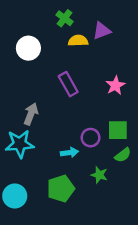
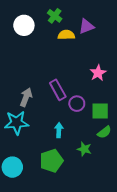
white circle: (28, 48) -> (24, 25), moved
purple rectangle: (68, 84) -> (58, 90), moved
purple circle: (91, 138) -> (77, 104), moved
cyan arrow: (69, 152) -> (59, 130), turned -80

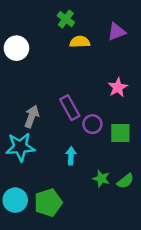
white circle: (24, 25) -> (16, 48), moved
purple triangle: (86, 26) -> (117, 32), moved
green semicircle: (104, 132) -> (125, 181), moved
green pentagon: (51, 161) -> (48, 203), moved

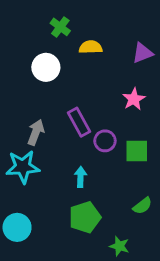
green cross: (66, 19) -> (60, 27), moved
purple triangle: (117, 32) -> (142, 53), moved
white circle: (16, 48) -> (46, 67), moved
green star: (101, 179) -> (119, 246), moved
green pentagon: (48, 203) -> (85, 217), moved

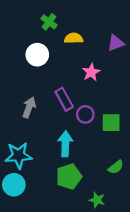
pink star: (134, 99) -> (91, 72), moved
cyan star: (23, 167) -> (19, 155), moved
cyan arrow: (80, 177) -> (65, 144), size x1.5

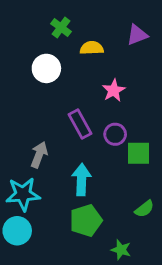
purple triangle: (116, 43) -> (137, 35), moved
gray arrow: (29, 107) -> (39, 155), moved
purple circle: (85, 114) -> (115, 134), moved

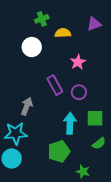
green cross: (61, 28) -> (42, 19), turned 32
green square: (139, 153) -> (95, 118), moved
cyan arrow: (81, 180) -> (70, 123), moved

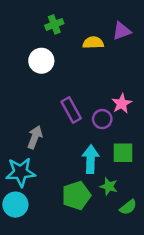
yellow semicircle: (63, 33) -> (93, 43), moved
pink star: (78, 62) -> (122, 103), moved
green semicircle: (99, 143) -> (128, 207), moved
green star: (83, 172) -> (109, 186), moved

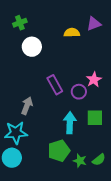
green cross: (54, 24) -> (20, 23), moved
green star: (109, 186) -> (80, 161), moved

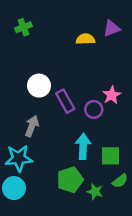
white circle: (32, 47) -> (39, 86), moved
green square: (95, 118) -> (110, 156), moved
green semicircle: (99, 160) -> (120, 181), moved

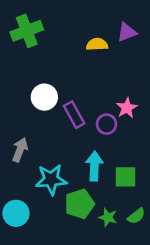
green cross: (24, 27) -> (27, 31), size x1.6
gray arrow: (32, 126) -> (20, 150), moved
cyan star: (19, 158) -> (51, 180), moved
green semicircle: (120, 181) -> (136, 216), moved

